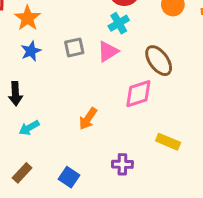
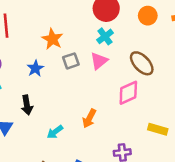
orange star: (28, 18) -> (52, 39), moved
cyan arrow: (29, 128) -> (55, 132), moved

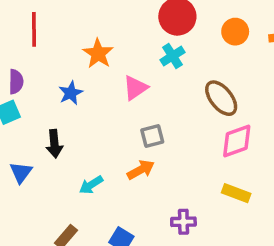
gray square: (71, 61) -> (152, 136), moved
pink triangle: (99, 61) -> (135, 88), moved
pink diamond: (128, 93) -> (237, 141), moved
orange arrow: (89, 118) -> (141, 170), turned -150

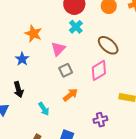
gray square: (152, 136) -> (66, 70), moved
pink diamond: (237, 141) -> (99, 70), moved
cyan arrow: (91, 185) -> (44, 109), turned -80

